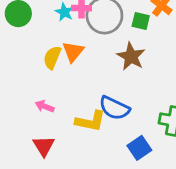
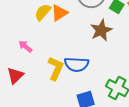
blue semicircle: (114, 108) -> (77, 64), turned -40
yellow L-shape: (90, 121) -> (56, 68), turned -95

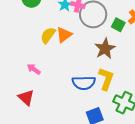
yellow L-shape: (56, 68) -> (106, 79), moved
red triangle: (15, 76) -> (26, 98), turned -30

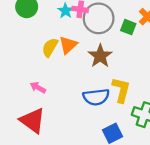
brown star: (105, 49) -> (100, 56), moved
red triangle: (26, 98) -> (33, 121), size x1.4

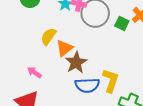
orange triangle: (68, 45) -> (64, 48), moved
brown star: (100, 56) -> (76, 62), moved

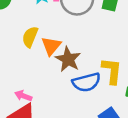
pink arrow: (34, 72) -> (23, 96), moved

